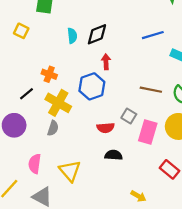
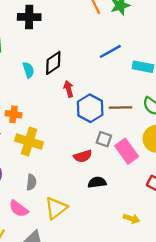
blue hexagon: (92, 86) -> (90, 108), moved
gray semicircle: (53, 128) -> (31, 182), moved
pink rectangle: (148, 132) -> (127, 151), turned -40
pink semicircle: (35, 164) -> (19, 209), turned -48
yellow triangle: (70, 171) -> (56, 208), turned 45

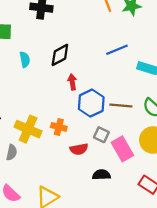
cyan semicircle: (28, 70) -> (25, 59), moved
orange cross: (14, 114) -> (59, 127), moved
gray semicircle: (31, 182) -> (12, 152), moved
black semicircle: (97, 182) -> (101, 175), moved

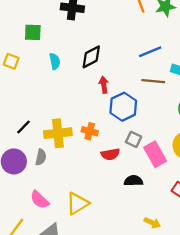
brown line: (121, 106) -> (153, 81), moved
yellow cross: (28, 129) -> (58, 133), turned -30

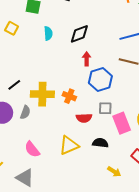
gray square: (134, 139) -> (105, 108), turned -32
pink semicircle: (40, 200) -> (32, 149), moved
yellow triangle: (77, 203) -> (69, 145), moved
yellow arrow: (152, 223) -> (114, 172), moved

